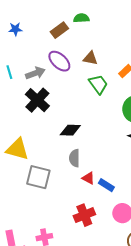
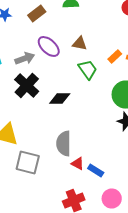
brown rectangle: (59, 30) -> (37, 14), moved
black diamond: (70, 130) -> (60, 98), moved
gray semicircle: (74, 158) -> (64, 144), size x1.4

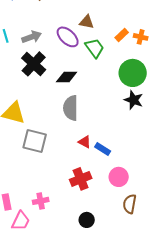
purple ellipse: (49, 46) -> (68, 37), moved
gray semicircle: (64, 144) -> (71, 108), moved

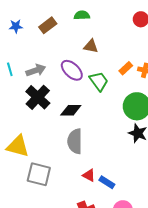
brown triangle: (87, 22) -> (91, 46), moved

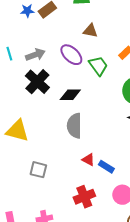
blue star: (16, 26) -> (27, 11), moved
gray square: (39, 174) -> (38, 170), moved, size x0.7

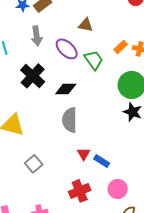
gray arrow: (35, 55) -> (37, 36), moved, turned 102
red triangle: (88, 160) -> (84, 154), turned 32
gray square: (38, 170) -> (34, 164), turned 36

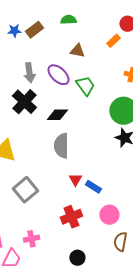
gray arrow: (37, 36) -> (29, 73), moved
orange rectangle: (121, 47) -> (113, 41), moved
gray square: (34, 164) -> (25, 190), size x1.4

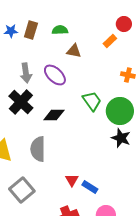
green semicircle: (68, 20) -> (60, 30), moved
brown rectangle: (34, 30) -> (31, 30), turned -36
green trapezoid: (85, 86) -> (92, 101), moved
gray semicircle: (61, 146) -> (38, 149), moved

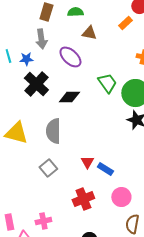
blue star: (11, 31) -> (26, 59), moved
gray arrow: (26, 73) -> (41, 39), moved
gray square: (22, 190) -> (48, 168), moved, size x0.7

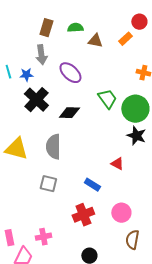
brown triangle: (89, 33) -> (95, 41), moved
red triangle: (87, 162) -> (117, 164), moved, turned -32
gray square: (48, 168) -> (48, 184), turned -36
blue rectangle: (105, 169) -> (92, 185), moved

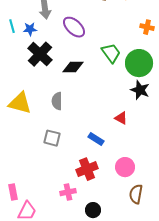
gray semicircle: (53, 147) -> (57, 101), size x0.7
pink cross: (43, 237) -> (68, 192), moved

